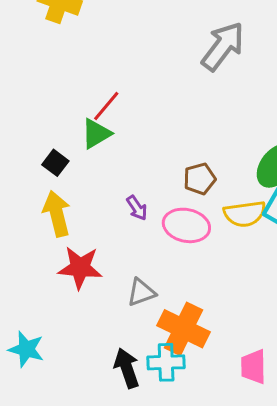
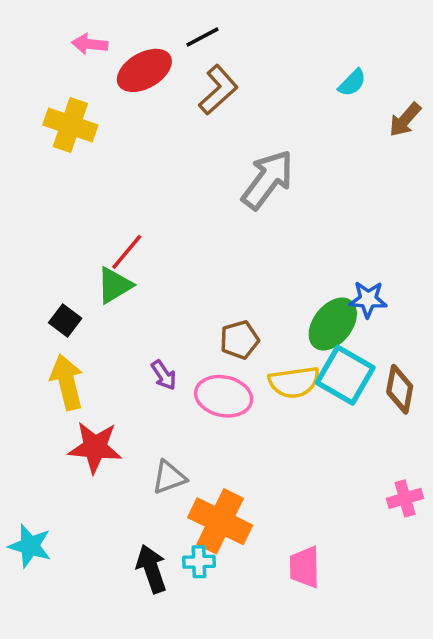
cyan cross: (166, 362) -> (199, 562), size x0.7

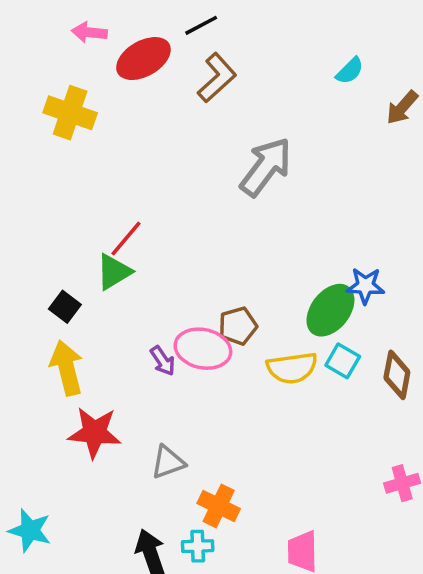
cyan square: (345, 375) -> (343, 361), size x0.6
pink ellipse: (224, 396) -> (203, 349), moved
orange cross: (220, 521) -> (219, 506), size x0.7

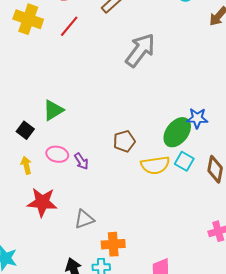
red line: (126, 239) -> (69, 26), moved
pink ellipse: (203, 349) -> (57, 154), moved, size x0.7
yellow arrow: (67, 368) -> (26, 165), size x0.6
orange cross: (219, 506) -> (113, 244), turned -30

